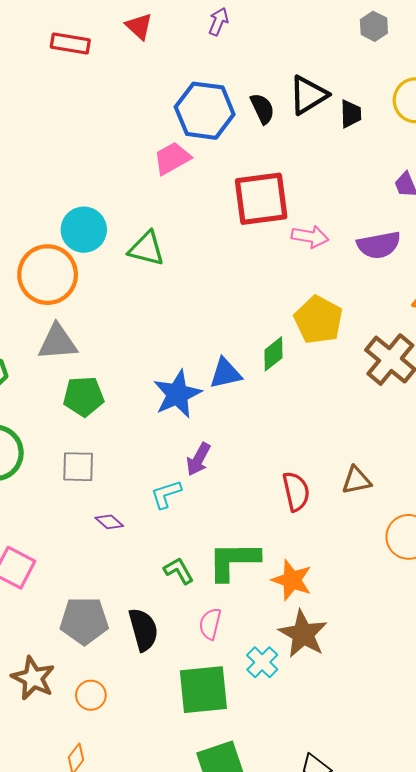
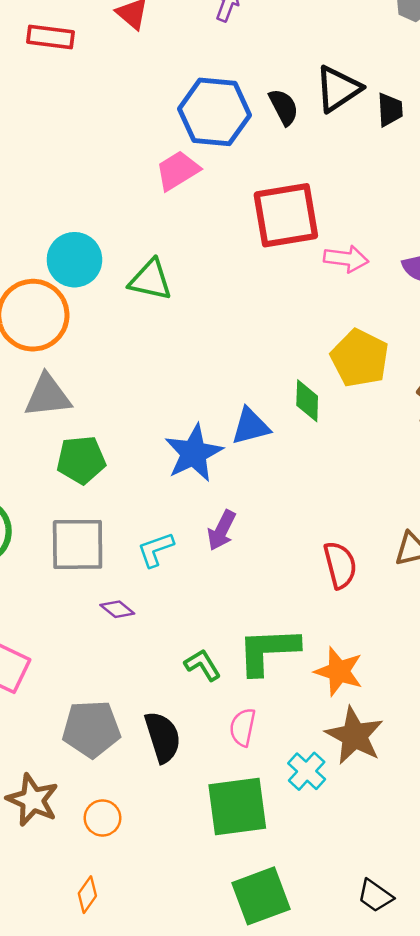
green diamond: (273, 354) -> (307, 401), turned -48
gray square: (78, 467) -> (78, 544), size x1.4
cyan L-shape: (166, 494) -> (156, 550), moved

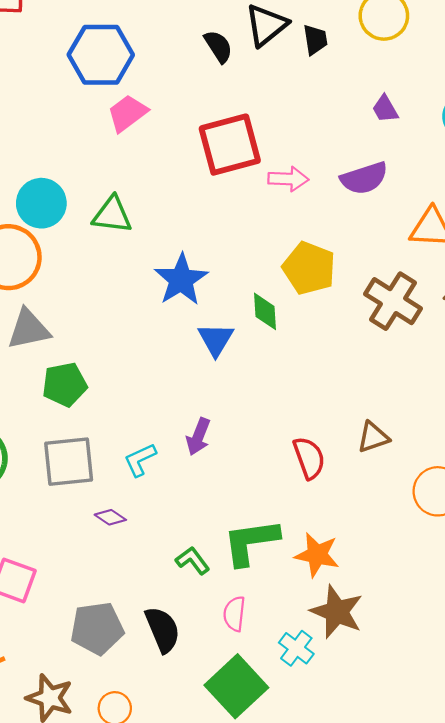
blue hexagon: (214, 112) -> (101, 55), moved
blue triangle: (251, 426) -> (216, 339), turned -39
blue star: (194, 453) -> (181, 280), moved
green square: (237, 807) -> (236, 686), turned -30

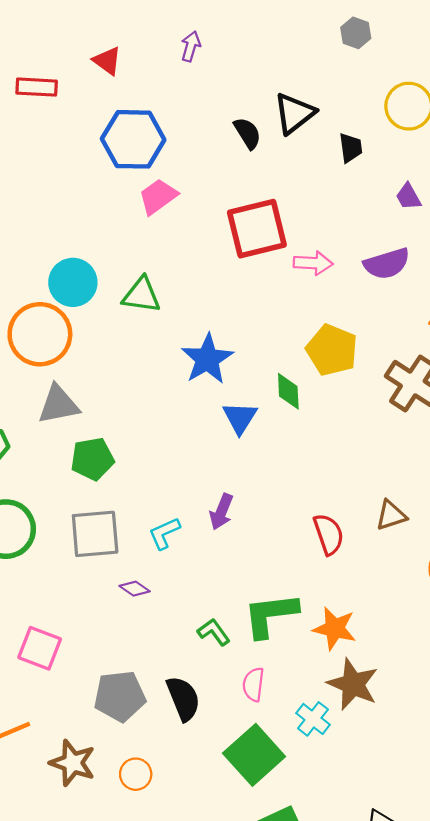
black trapezoid: (315, 40) -> (351, 148), moved

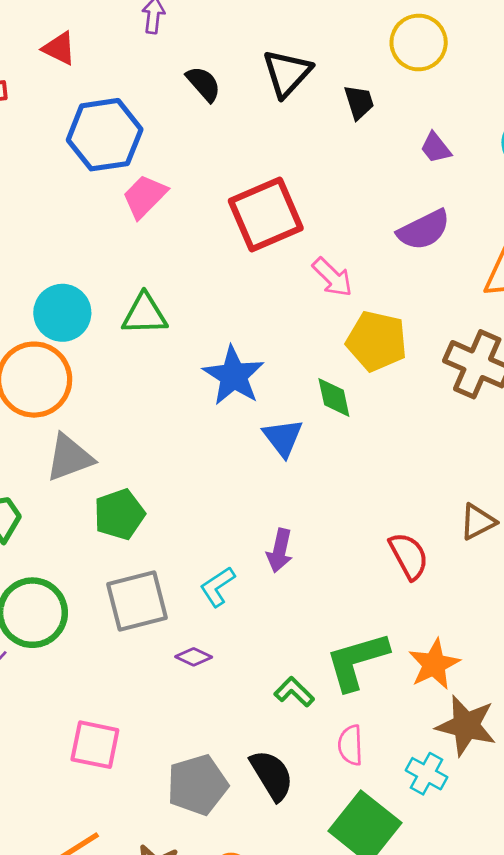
black semicircle: (247, 133) -> (203, 84), moved
pink arrow: (313, 263) -> (332, 277), moved, turned 51
orange star: (335, 628) -> (434, 664), turned -30

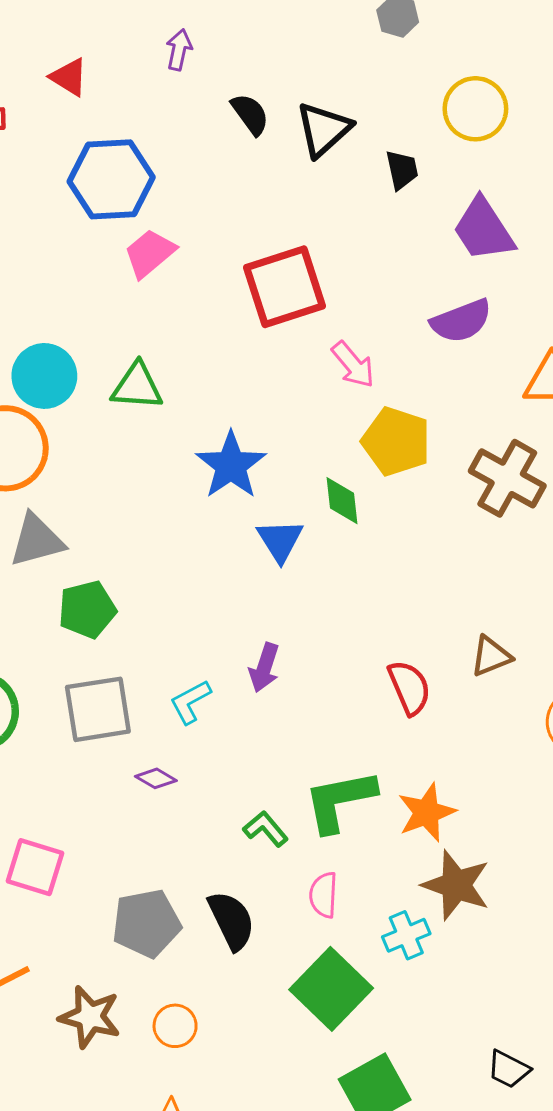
black semicircle: (203, 84) -> (250, 114), moved
purple trapezoid: (436, 148) -> (484, 230), size x1.8
cyan cross: (426, 774) -> (406, 935), turned 33

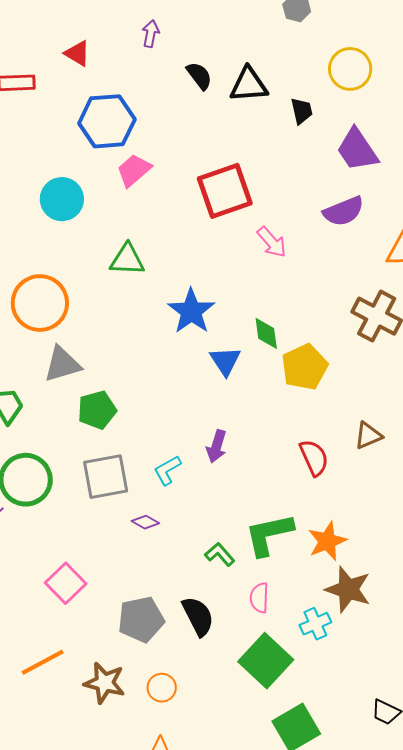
black triangle: (324, 129) -> (249, 85), turned 39
cyan circle: (44, 376) -> (62, 199), moved
yellow pentagon: (396, 441) -> (305, 367), moved, turned 30
pink square: (35, 867) -> (66, 583), turned 30

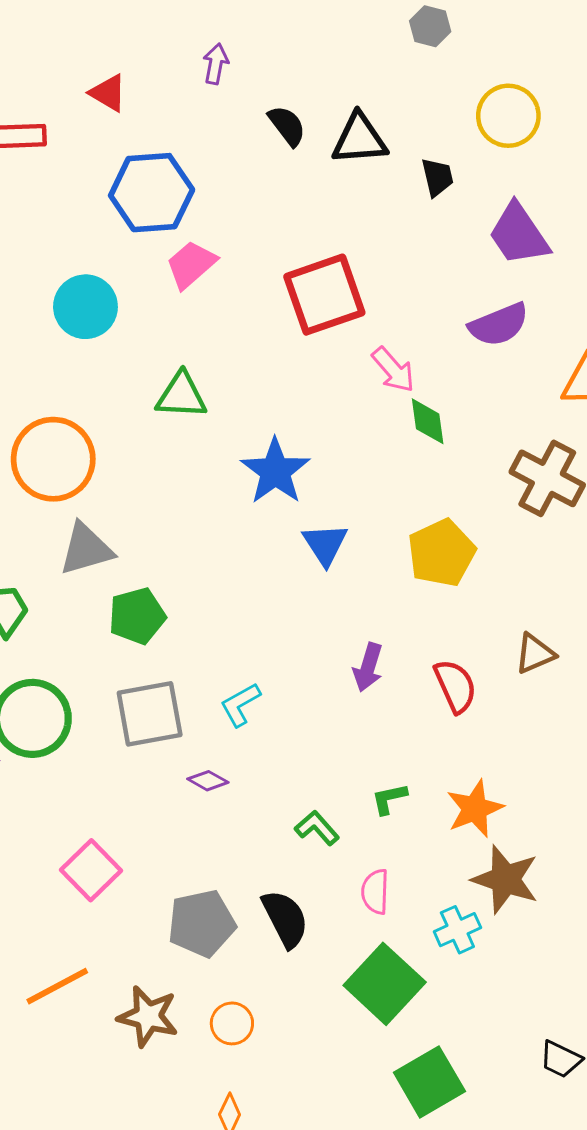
green diamond: (266, 333) -> (428, 421), moved
purple arrow: (217, 446) -> (368, 667), moved
green L-shape: (269, 534) -> (389, 799), size x0.5

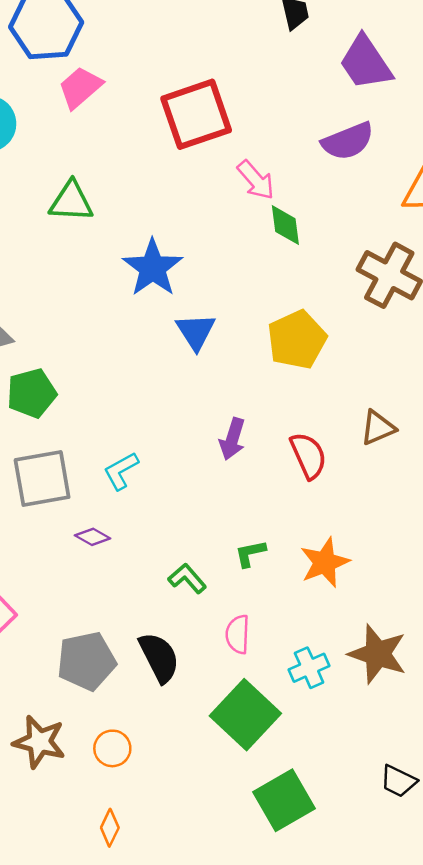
brown star: (505, 879) -> (378, 654), moved

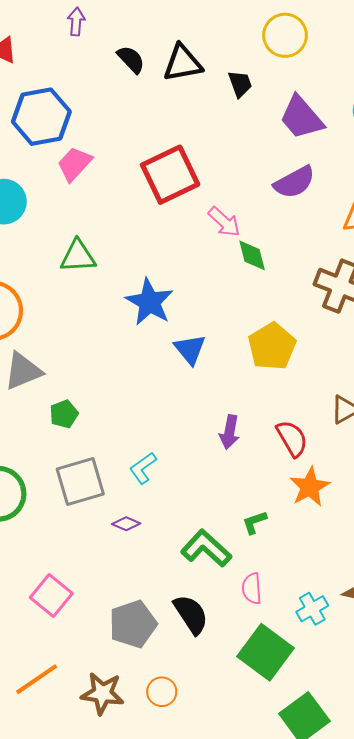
green pentagon: (32, 393) -> (64, 414), size x0.7
orange star: (325, 562) -> (310, 487), moved
green L-shape: (187, 578) -> (206, 548), size x1.6

